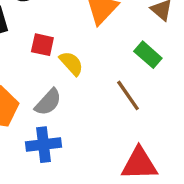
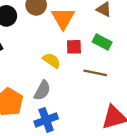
red square: (42, 45) -> (74, 47), moved
brown line: (128, 95) -> (95, 73), turned -30

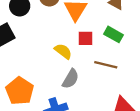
gray semicircle: (42, 90) -> (71, 79), moved

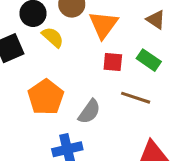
yellow semicircle: (63, 51) -> (53, 37), moved
orange pentagon: (20, 91) -> (46, 97), moved

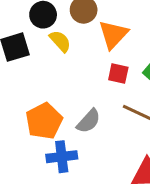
orange pentagon: (46, 97) -> (44, 121), moved

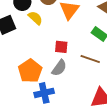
red square: (118, 74) -> (61, 47), moved

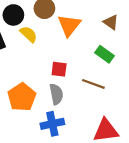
gray semicircle: (59, 68) -> (56, 94), turned -48
blue cross: (44, 93) -> (52, 124), moved

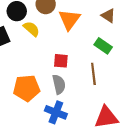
brown line: (93, 84) -> (93, 74), turned 65
orange pentagon: (22, 97) -> (27, 88), turned 30
blue cross: (52, 124) -> (56, 112), turned 35

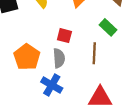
orange pentagon: (27, 88) -> (27, 57), turned 30

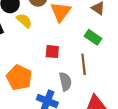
gray semicircle: (59, 58) -> (65, 82), moved

